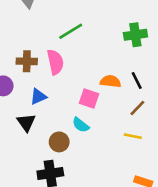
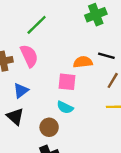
black line: (137, 81) -> (106, 56), turned -35

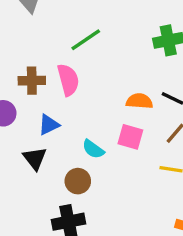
pink square: (67, 82) -> (130, 137), moved
cyan semicircle: (65, 107) -> (93, 149), moved

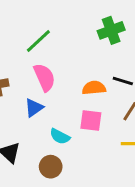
pink semicircle: (68, 80) -> (44, 77), moved
blue triangle: (49, 125) -> (34, 108), moved

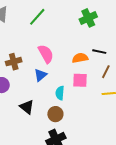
green line: (38, 41) -> (37, 17), moved
cyan semicircle: (60, 136) -> (60, 93), turned 72

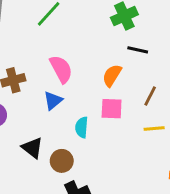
black line: (99, 52) -> (138, 50), moved
orange semicircle: (80, 58) -> (112, 75), turned -49
brown circle: (55, 114) -> (62, 161), moved

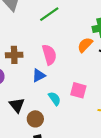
orange semicircle: (112, 75) -> (85, 45), moved
cyan semicircle: (82, 127) -> (54, 99), turned 128

